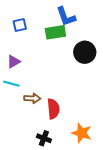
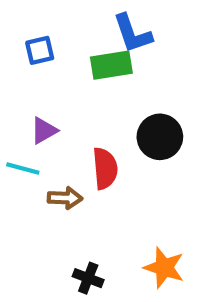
black circle: (85, 52) -> (160, 137), moved
purple triangle: (13, 62) -> (44, 131), moved
red semicircle: (53, 109) -> (105, 168), moved

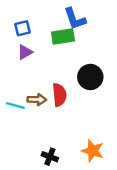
purple triangle: (44, 131) -> (25, 52), moved
cyan line: (23, 168) -> (15, 106), moved
brown arrow: (65, 198) -> (37, 100), moved

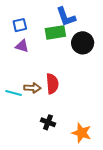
purple triangle: (25, 52) -> (22, 46), turned 48
black circle: (90, 77) -> (83, 43), moved
black cross: (50, 157) -> (48, 122), moved

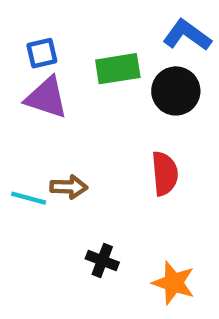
blue L-shape: (66, 17) -> (187, 35), moved, turned 145
purple triangle: (22, 46) -> (46, 98), size x1.5
red semicircle: (52, 84) -> (165, 174), moved

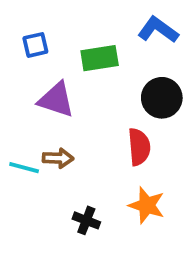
black circle: (176, 91) -> (162, 98), moved
purple triangle: (46, 98) -> (56, 100), moved
orange star: (174, 283) -> (147, 205), moved

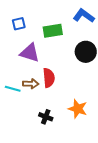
red semicircle: (139, 147) -> (49, 78), moved

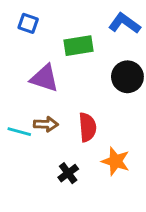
blue square: (19, 24) -> (28, 23), moved, turned 32
red semicircle: (49, 78) -> (87, 127), moved
black cross: (46, 117) -> (68, 173), turned 32

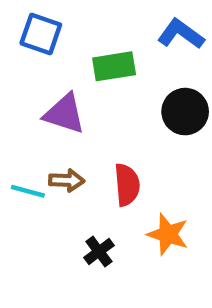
blue square: (28, 23) -> (41, 34), size x1.4

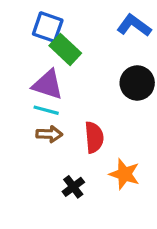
blue square: (41, 34) -> (48, 27), moved
green rectangle: (114, 66) -> (65, 49), moved, turned 52
cyan line: (28, 191) -> (46, 110), moved

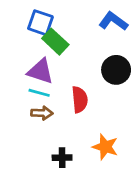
red semicircle: (94, 137) -> (80, 100), moved
black cross: (73, 187) -> (62, 158), turned 36

